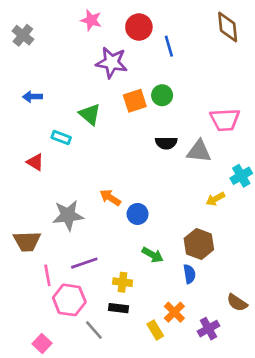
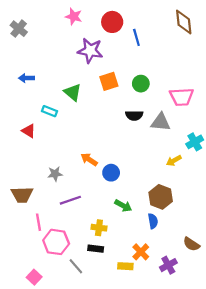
green circle: (162, 95) -> (141, 84), moved
gray star: (68, 215) -> (55, 174), size x0.6
purple line: (84, 263) -> (70, 200), moved
yellow rectangle: (155, 330) -> (125, 266), turned -56

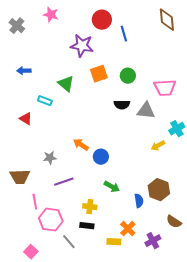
pink star: (74, 16) -> (51, 15), moved
brown hexagon: (161, 197) -> (159, 190), moved

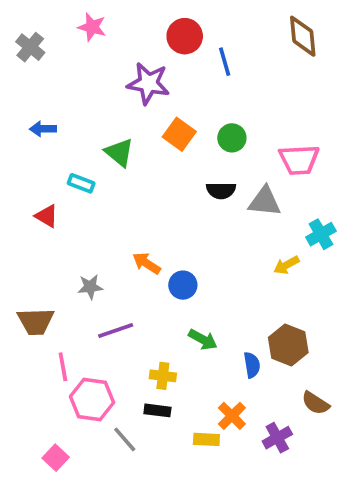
orange square: (99, 74) -> (179, 134), turned -36

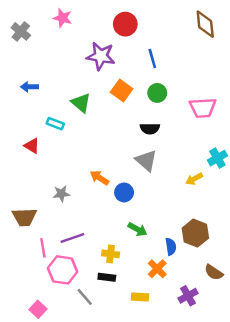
blue line: (225, 62) -> (152, 59), moved
gray triangle: (265, 201) -> (146, 161), moved, turned 35
purple line: (116, 330) -> (72, 238), moved
orange cross: (232, 416) -> (157, 269), moved

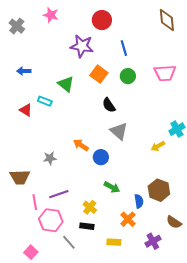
pink trapezoid: (203, 108) -> (165, 73), moved
black semicircle: (150, 129) -> (109, 105), moved, turned 56
red triangle: (32, 146) -> (26, 110), moved
yellow cross: (111, 254) -> (90, 207), turned 32

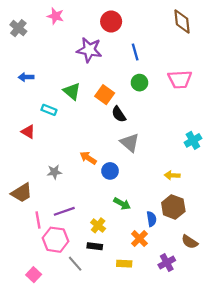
orange square: (99, 74) -> (105, 95), moved
red triangle: (26, 110) -> (28, 132), moved
yellow arrow: (158, 146) -> (172, 175), moved, turned 32
brown trapezoid: (20, 177) -> (22, 193), turned -30

